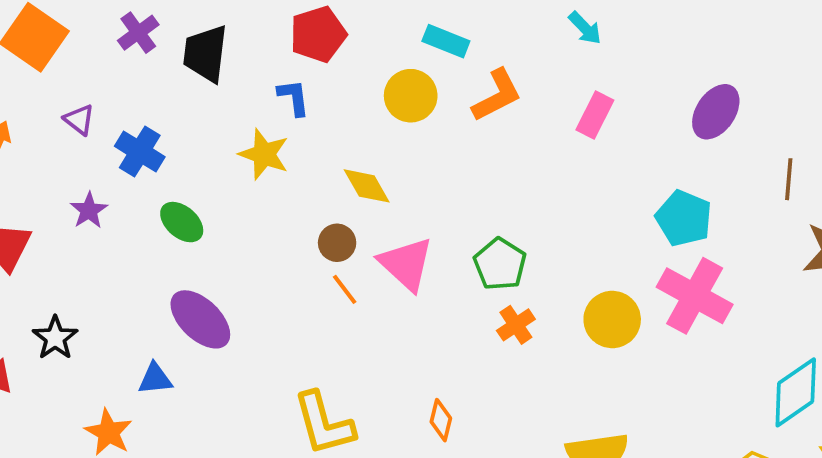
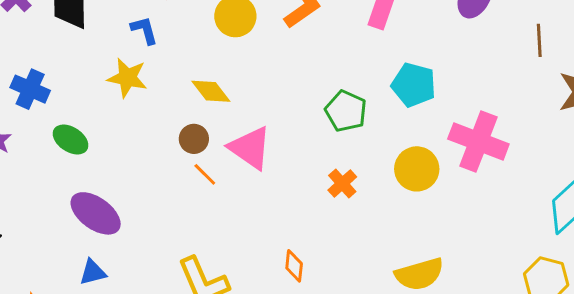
cyan pentagon: (684, 218) -> (414, 85), moved
green pentagon: (500, 264) -> (346, 111), moved
blue triangle: (155, 379) -> (93, 272), moved

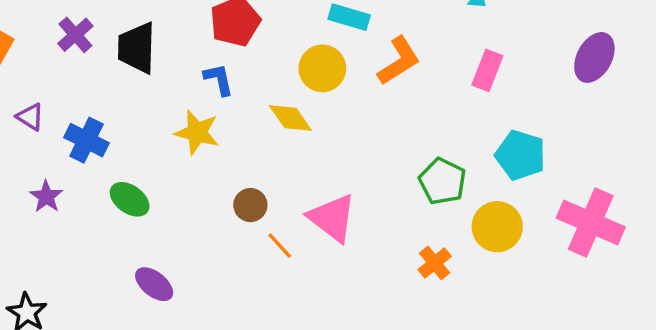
yellow diamond: (211, 91) -> (290, 118), moved
brown circle: (194, 139) -> (250, 205), moved
yellow circle: (417, 169) -> (497, 227), moved
purple ellipse: (96, 213) -> (154, 284), size x0.7

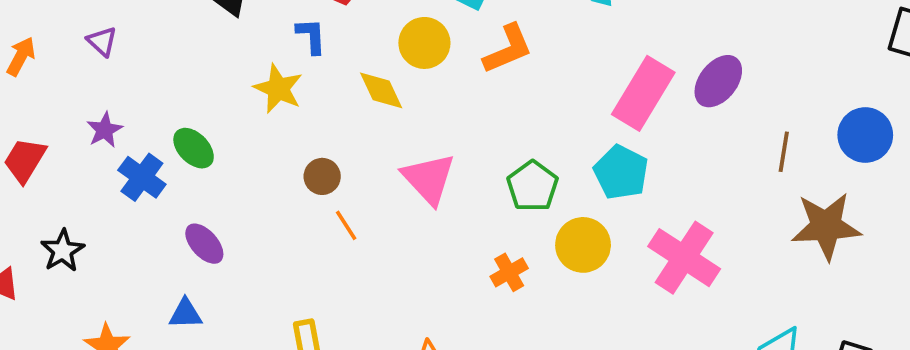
pink rectangle: (487, 70) -> (643, 93), moved, size x1.6
blue cross: (87, 140) -> (142, 177), moved
pink triangle: (332, 218) -> (429, 179), moved

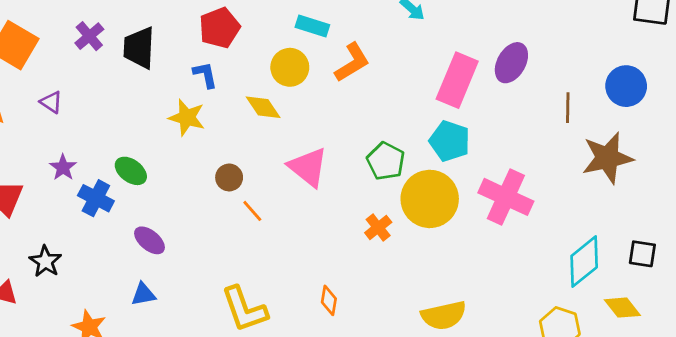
yellow circle: (583, 245) -> (430, 199), size x1.4

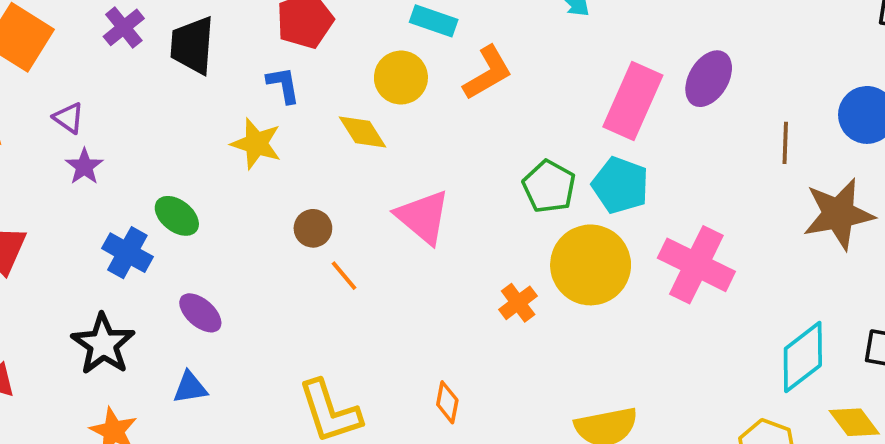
green pentagon: (386, 161) -> (549, 187), moved
purple star: (63, 167) -> (84, 166), moved
black star: (45, 261) -> (103, 344), moved, size x1.4

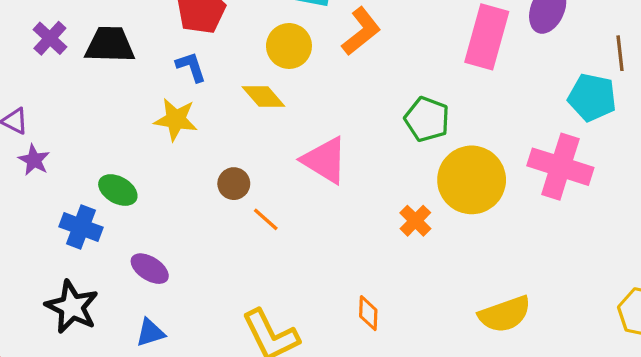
black trapezoid: (192, 45) -> (110, 45), turned 96
cyan pentagon: (620, 185) -> (592, 97), moved

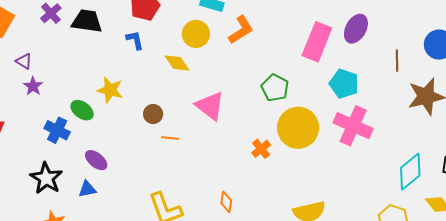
cyan pentagon: (592, 97) -> (344, 84), moved
yellow star: (176, 119) -> (110, 90), moved
orange line: (266, 219) -> (170, 138), turned -42
blue triangle: (150, 333) -> (87, 189), moved

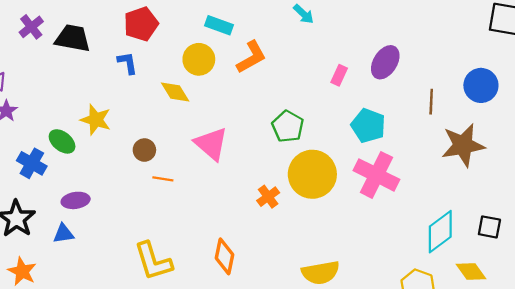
pink rectangle: (317, 42) -> (339, 75), size x0.5
purple ellipse: (96, 160) -> (76, 200), turned -50
orange diamond: (226, 202) -> (225, 256), size x1.4

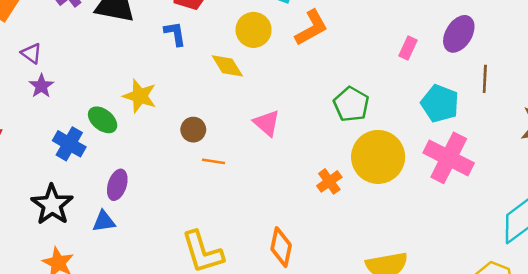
brown line: (431, 102) -> (485, 79), moved
pink triangle: (211, 144) -> (267, 123), size x0.7
purple ellipse: (76, 200) -> (117, 185), turned -64

